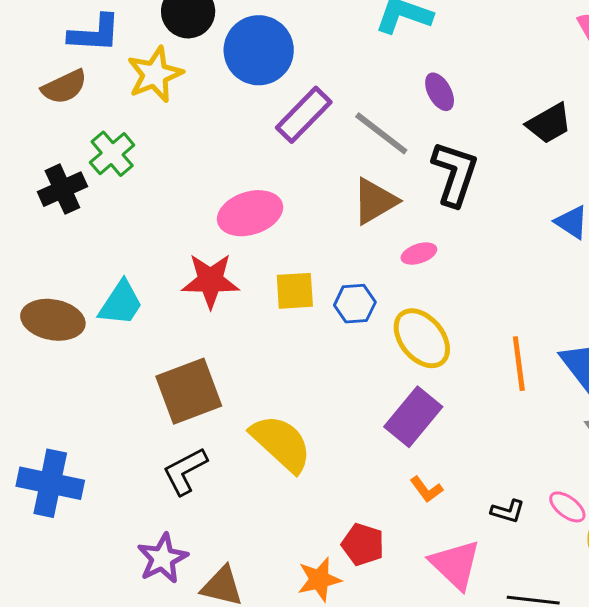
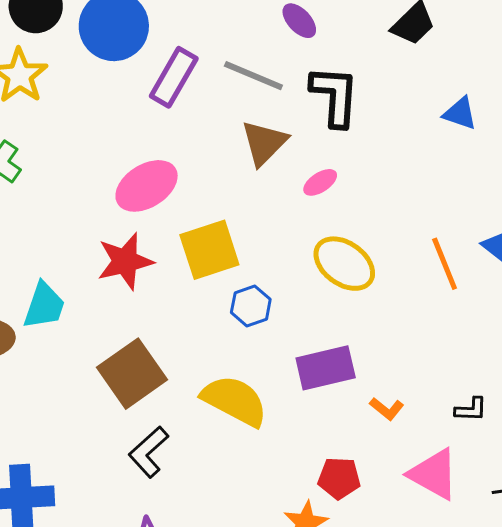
yellow square: (295, 291) -> (209, 250), size x1.4
blue hexagon: (355, 304) -> (251, 306), moved
purple rectangle: (413, 417) -> (326, 368), moved, turned 52

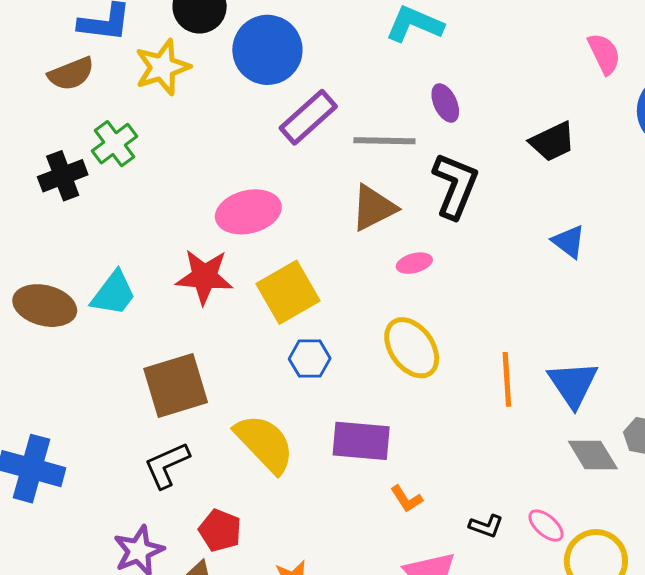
gray line: (253, 76) -> (384, 141), turned -40
yellow square: (209, 250) -> (288, 292), turned -30
red pentagon: (339, 478) -> (220, 530), moved

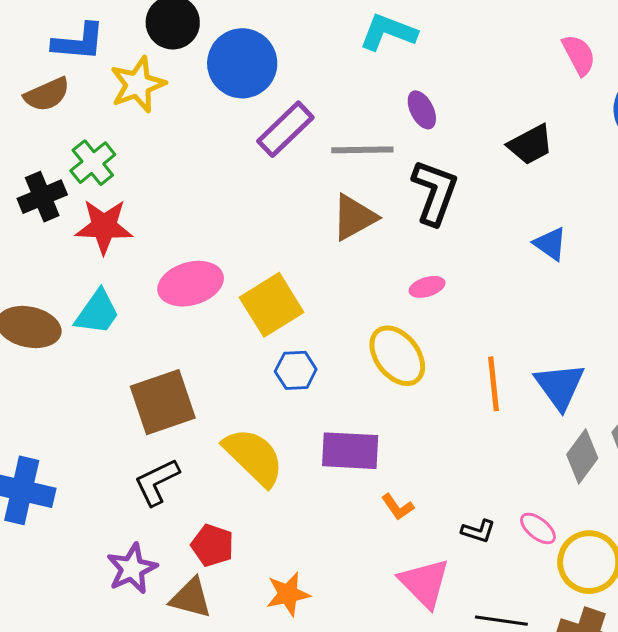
pink ellipse: (248, 212) -> (191, 284), moved
pink ellipse: (414, 263) -> (427, 287), moved
red star: (204, 277) -> (104, 227), moved
gray diamond: (593, 455) -> (582, 456), turned 70

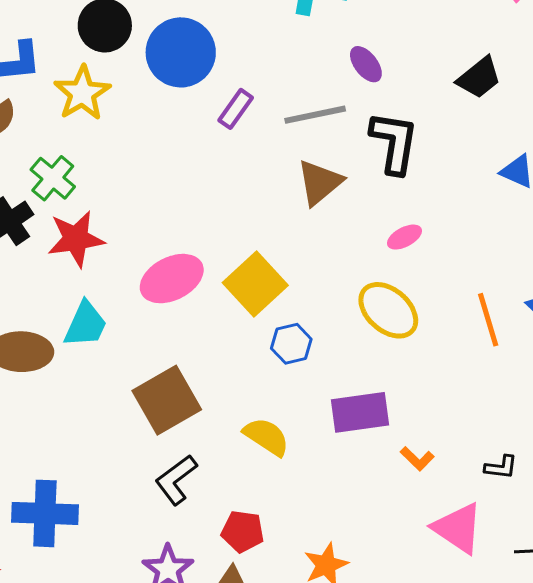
purple rectangle: (285, 129) -> (236, 109), size x0.7
yellow semicircle: (254, 457) -> (266, 437), size x0.7

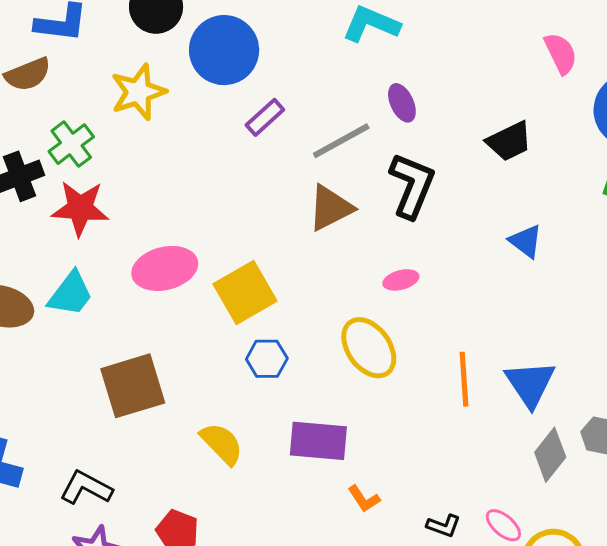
yellow star: (82, 93) -> (138, 92), moved
gray line: (315, 115) -> (341, 141), turned -30
black L-shape: (176, 480) -> (86, 488), moved, turned 52

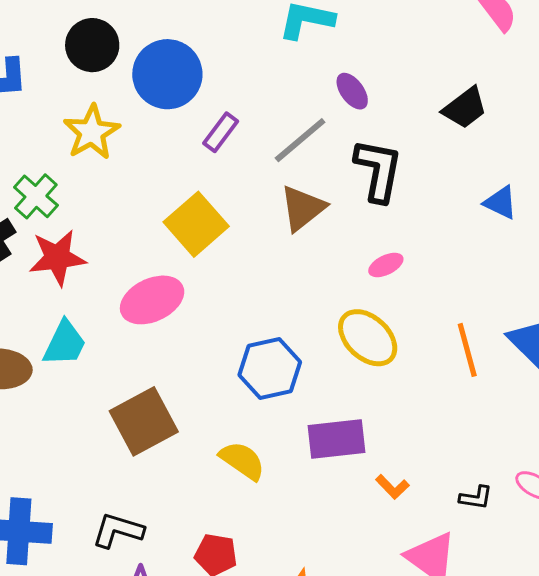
yellow square: (245, 292) -> (196, 224), moved
blue hexagon: (267, 359) -> (270, 369), size x1.5

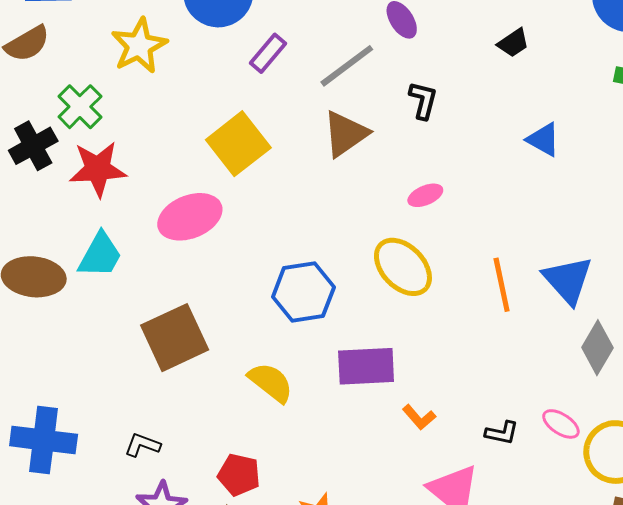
black trapezoid: (465, 108) -> (513, 43), size x0.7
black L-shape: (378, 170) -> (423, 100), size x0.6
black L-shape: (118, 530) -> (142, 445), size x0.7

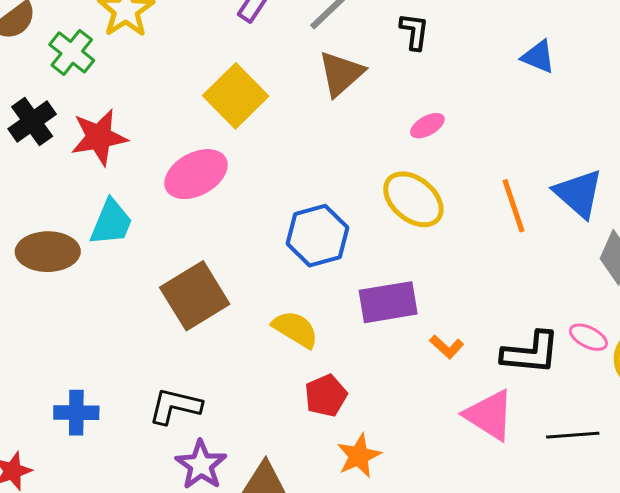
green cross: (80, 107) -> (72, 52), moved
black L-shape: (502, 433) -> (531, 353), size x1.8
blue cross: (44, 440) -> (76, 413), size x0.7
black L-shape: (142, 445) -> (175, 406), size x1.5
red pentagon: (239, 475) -> (326, 396), moved, turned -30

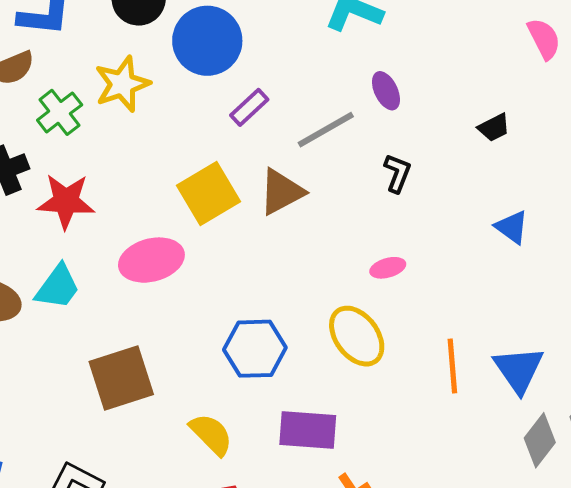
brown triangle: (341, 74) -> (281, 192), moved

